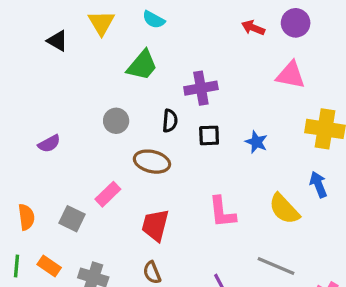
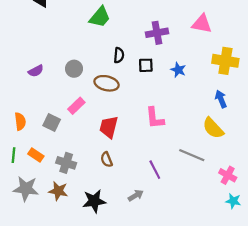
purple cross: (201, 88) -> (157, 33), moved
gray circle: (116, 121) -> (74, 69), moved
yellow semicircle: (284, 209) -> (213, 128), moved

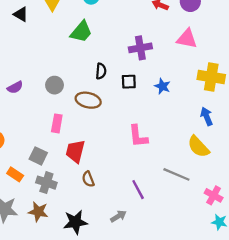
pink rectangle: (76, 106) -> (57, 123), turned -36
gray square: (52, 123) -> (38, 156), moved
red trapezoid: (109, 127) -> (75, 151), moved

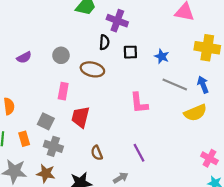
purple cross: (140, 48) -> (117, 21), moved, turned 30
yellow semicircle: (198, 147) -> (195, 113), turned -70
orange rectangle: (15, 174) -> (24, 139), turned 40
gray line: (176, 174) -> (175, 85), moved
brown semicircle: (88, 179) -> (97, 153), moved

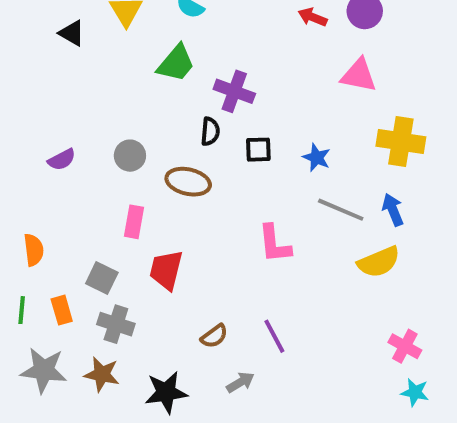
brown semicircle: (97, 153) -> (214, 336), moved, turned -104

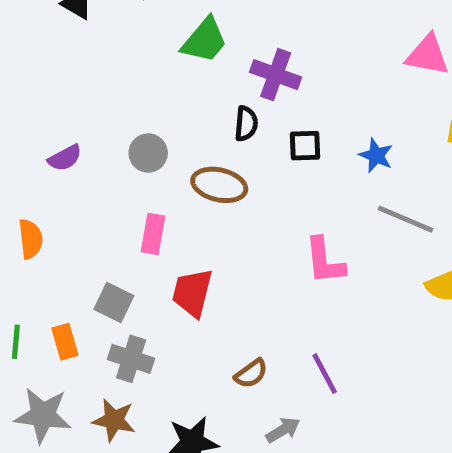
orange semicircle: (34, 250) -> (31, 239), moved

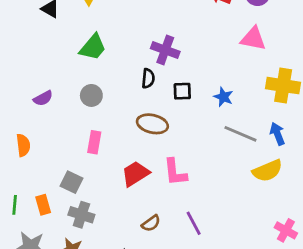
green trapezoid: (205, 40) -> (93, 47), moved
brown ellipse: (219, 185) -> (152, 124), moved
pink L-shape: (325, 261) -> (175, 172), moved
red trapezoid: (192, 293) -> (135, 174), moved, turned 44

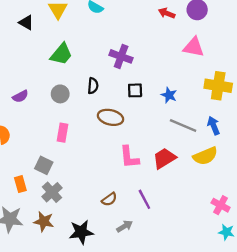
black semicircle: (148, 78) -> (93, 86), moved
red trapezoid: (135, 174) -> (164, 158), moved
gray cross: (81, 215) -> (52, 192), turned 30

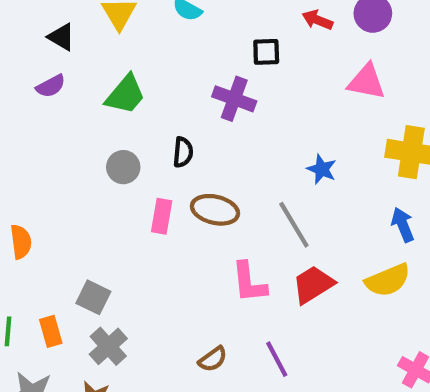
black square: (135, 90) -> (266, 52), moved
purple semicircle: (20, 96) -> (51, 86), moved
gray line: (183, 126) -> (294, 225), moved, turned 36
pink rectangle: (62, 133) -> (162, 216), moved

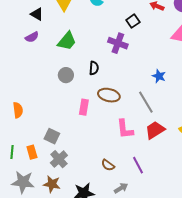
black square: (266, 52) -> (133, 21), turned -32
pink rectangle: (162, 216) -> (84, 107), moved
brown semicircle: (213, 359) -> (108, 165), turned 72

